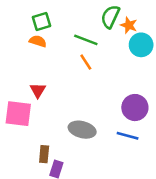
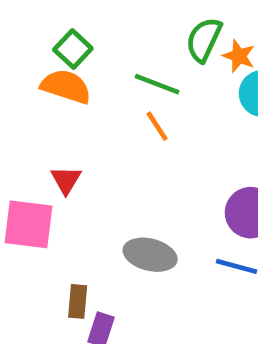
green square: (42, 22) -> (73, 49), turned -30
orange semicircle: (38, 41) -> (66, 86), size x1.5

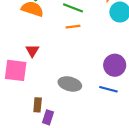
orange line: (157, 126) -> (73, 27), turned -64

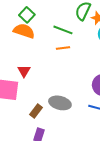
brown rectangle: (38, 105) -> (36, 111), moved, turned 32

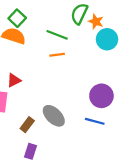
red triangle: (24, 71) -> (14, 80), turned 32
gray ellipse: (60, 103) -> (54, 116), turned 30

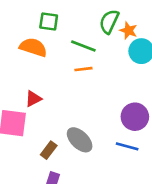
green square: (17, 18) -> (49, 22), moved, turned -35

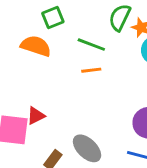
green square: (49, 22) -> (53, 18), turned -30
red triangle: (33, 99) -> (36, 116), moved

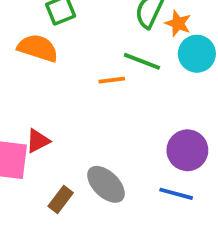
green line: (91, 45) -> (142, 61), moved

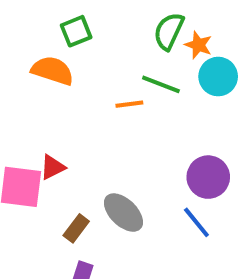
blue line: (176, 194) -> (196, 222), turned 36

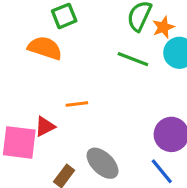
orange star: (198, 45) -> (163, 27), turned 30
orange line: (129, 104) -> (77, 104), moved

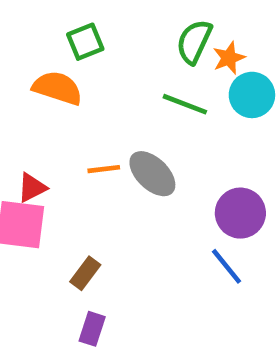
red triangle: (45, 126) -> (32, 188), moved
gray ellipse: (103, 163) -> (152, 174), moved

